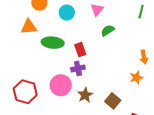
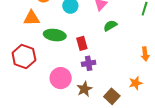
purple cross: (78, 68) -> (89, 63), moved
orange star: (136, 78) -> (136, 83), moved
red hexagon: (25, 92) -> (24, 56), moved

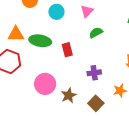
orange triangle: (32, 18) -> (16, 34), moved
purple cross: (89, 63) -> (94, 73), moved

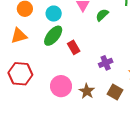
green semicircle: (96, 33) -> (102, 15), moved
orange triangle: (16, 34) -> (19, 36), moved
green ellipse: (40, 41) -> (53, 36), moved, turned -45

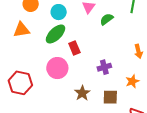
red hexagon: (20, 74) -> (20, 83), moved
pink circle: (61, 86) -> (57, 68), moved
brown square: (115, 92) -> (110, 97), turned -35

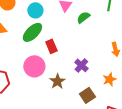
purple cross: (104, 67) -> (81, 65), turned -32
brown star: (82, 93) -> (57, 81), moved
brown square: (110, 97) -> (87, 95), turned -35

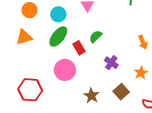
green semicircle: (83, 17) -> (96, 37), moved
brown star: (57, 81) -> (91, 96), moved

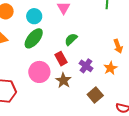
red rectangle: (79, 48) -> (61, 59), moved
orange star: (141, 73) -> (110, 68), moved
brown star: (91, 96) -> (63, 80), moved

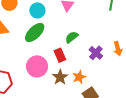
purple cross: (86, 66) -> (96, 53), moved
orange star: (110, 68) -> (79, 77), moved

